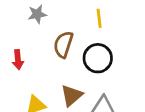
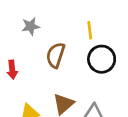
black circle: (98, 58) -> (102, 59), moved

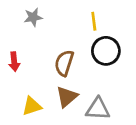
brown semicircle: (56, 55) -> (64, 63), moved

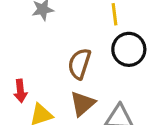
red arrow: (14, 62) -> (20, 91), moved

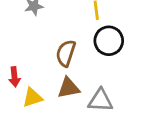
brown triangle: (83, 104) -> (69, 88), turned 30

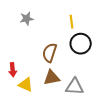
yellow triangle: (33, 98) -> (26, 85), turned 42

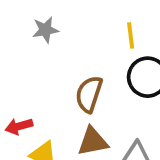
red arrow: (13, 70) -> (19, 126), turned 80

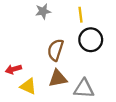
gray star: (45, 30) -> (43, 11), moved

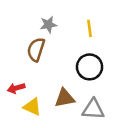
black circle: (91, 40) -> (90, 67), moved
brown semicircle: (56, 50) -> (36, 49), moved

